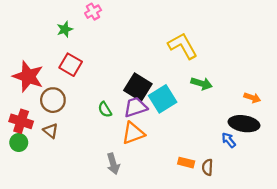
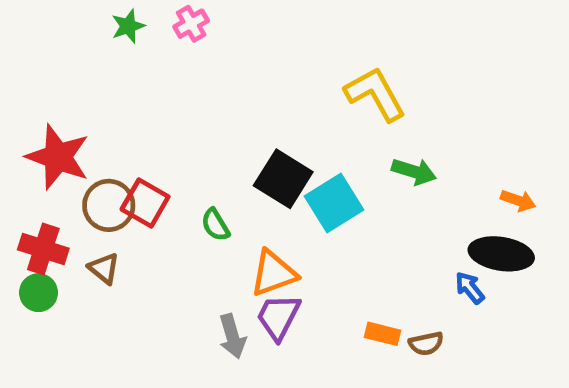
green star: (65, 29) -> (128, 26), moved
red square: (71, 65) -> (145, 203), moved
purple trapezoid: (135, 107) -> (278, 317), moved, turned -45
brown semicircle: (207, 167) -> (426, 343), turned -105

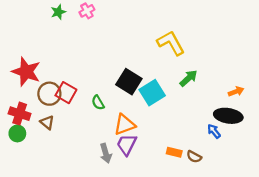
green arrow: (414, 171) -> (189, 78), turned -60
orange arrow: (518, 201) -> (236, 91), turned -40
brown semicircle: (426, 343) -> (194, 157), turned 40

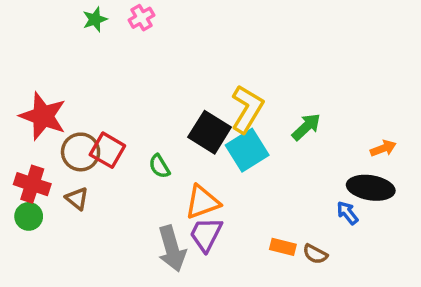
yellow L-shape: (171, 43) -> (247, 109), moved, turned 60
gray arrow: (106, 153) -> (172, 249), size x1.4

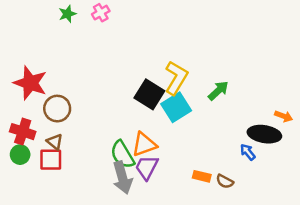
orange arrow: (383, 148) -> (284, 116), moved, turned 42
red square: (107, 150) -> (51, 160), moved, turned -30
green semicircle: (159, 166) -> (122, 155), moved, size x1.6

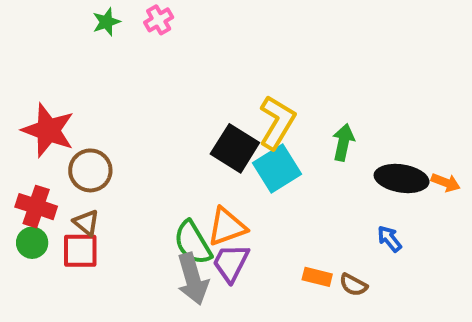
green arrow: (218, 91) -> (343, 142), turned -35
black ellipse: (264, 134) -> (402, 178), moved

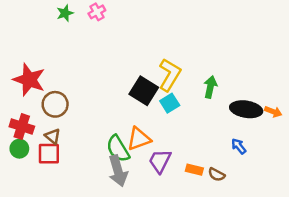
cyan square: (277, 168) -> (170, 103), size x0.7
purple trapezoid: (231, 263) -> (160, 161), moved

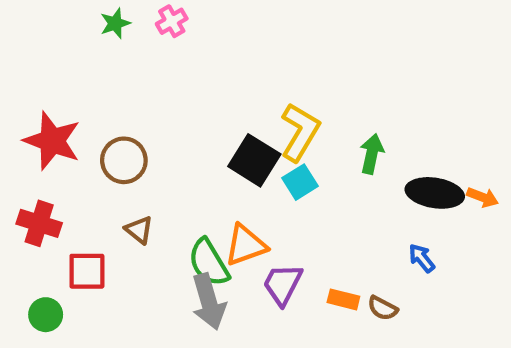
brown circle: (55, 104) -> (124, 160), moved
brown triangle: (53, 136) -> (139, 230), moved
green circle: (19, 149) -> (46, 315), moved

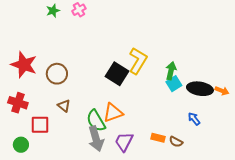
cyan square: (300, 182) -> (174, 84), moved
purple trapezoid: (283, 284) -> (124, 142), moved

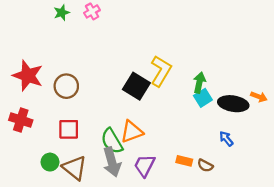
orange arrow: (222, 91) -> (259, 97), moved
brown triangle: (64, 106) -> (74, 168), moved, size x1.6
red square: (40, 125) -> (69, 129), moved
green circle: (21, 145) -> (50, 162), moved

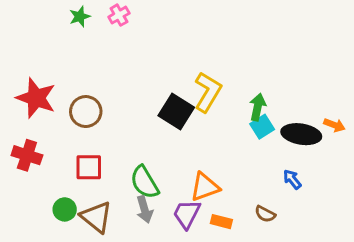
orange triangle: (132, 132) -> (205, 187), moved
orange rectangle: (184, 161) -> (221, 222), moved
gray arrow: (112, 162) -> (145, 209), size x0.7

